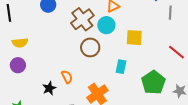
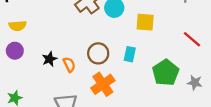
brown circle: (90, 47) -> (98, 53), moved
black star: (49, 88) -> (49, 59), moved

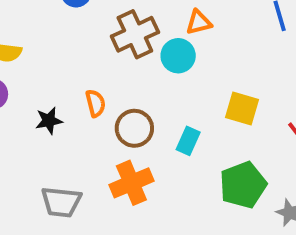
yellow square: (145, 22) -> (242, 108), moved
orange semicircle: (69, 65) -> (95, 103), moved

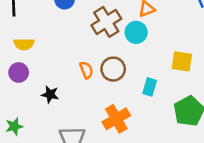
black star: (49, 121) -> (50, 94), moved, turned 30
brown circle: (134, 128) -> (113, 69), moved

